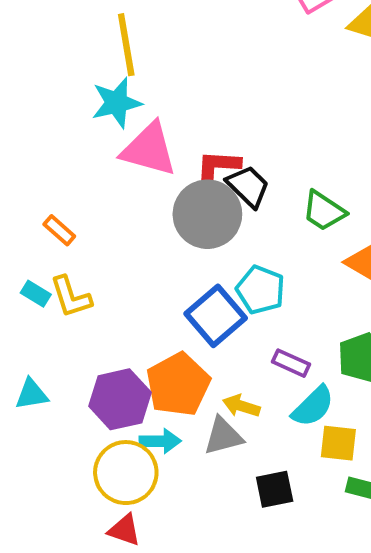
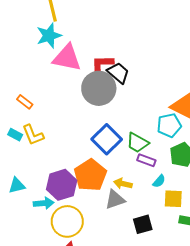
green trapezoid: (324, 211) -> (137, 143), moved
cyan pentagon: (261, 290) -> (169, 125), moved, turned -30
cyan semicircle: (313, 406) -> (159, 181), size x0.6
cyan arrow: (160, 441) -> (44, 203), moved

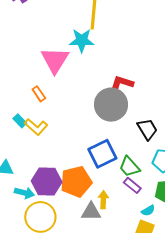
pink triangle: (67, 58) -> (55, 60), moved, turned 32
black trapezoid: (118, 73) -> (147, 129), moved
yellow L-shape: (33, 135) -> (36, 127), turned -45
cyan semicircle: (159, 181) -> (148, 211), moved
yellow arrow: (123, 184) -> (103, 200), turned 60

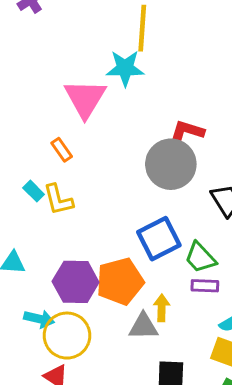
yellow L-shape: (36, 127) -> (58, 200), turned 35
purple rectangle: (132, 185) -> (205, 286), turned -36
cyan arrow: (24, 193) -> (39, 319), moved

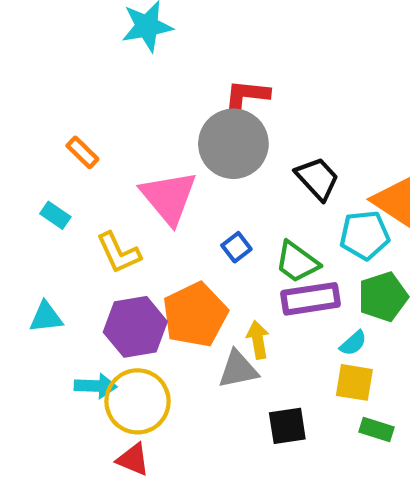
pink triangle: (85, 98) -> (169, 197), moved
yellow L-shape: (58, 200) -> (119, 253), moved
blue square: (159, 239) -> (236, 247), size x0.5
purple rectangle: (205, 286) -> (311, 299), size x1.5

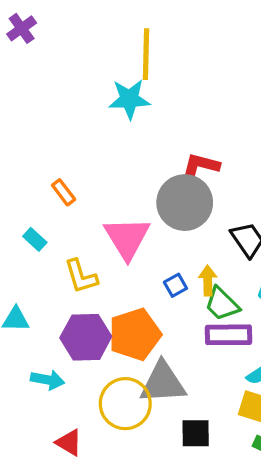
yellow arrow: (258, 340) -> (208, 281), moved
gray triangle: (238, 369) -> (163, 383), size x1.4
yellow circle: (138, 401) -> (125, 404), moved

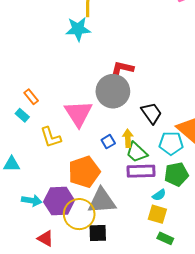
orange rectangle: (64, 192) -> (31, 97), moved
purple hexagon: (86, 337) -> (59, 201), moved
black square: (196, 433) -> (98, 233), moved

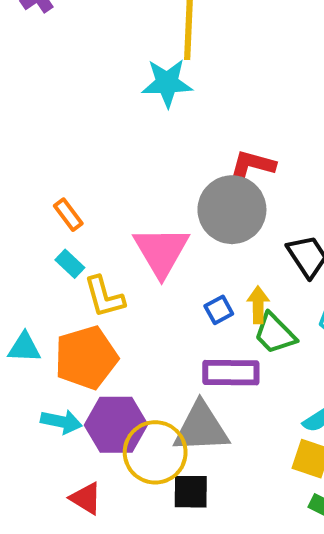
cyan rectangle: (22, 115) -> (70, 264), moved
purple rectangle: (141, 171) -> (231, 373), moved
orange pentagon: (84, 172) -> (86, 358), moved

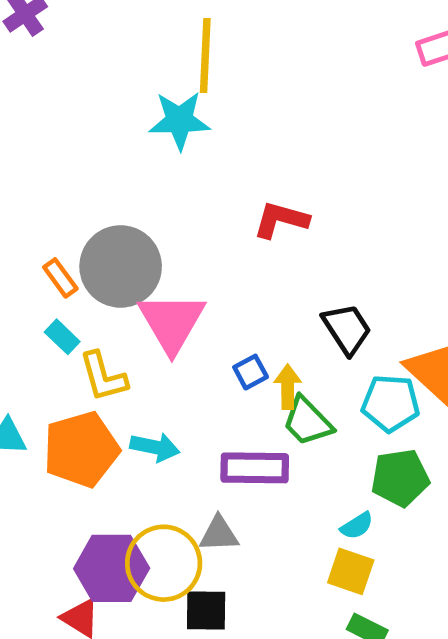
gray circle: (232, 210) -> (121, 266), moved
blue square: (219, 310) -> (251, 372), moved
cyan arrow: (61, 422) -> (155, 447), moved
purple hexagon: (116, 425) -> (112, 568), moved
gray triangle: (201, 428) -> (219, 534), size x0.6

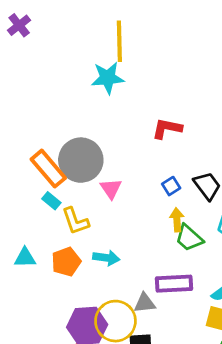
orange rectangle: (60, 278) -> (48, 169), size x1.8
pink triangle: (172, 322) -> (111, 189), size x0.6
blue square: (251, 372) -> (171, 186), moved
orange pentagon: (81, 449) -> (66, 262), size x0.7
purple rectangle: (255, 468) -> (174, 284), moved

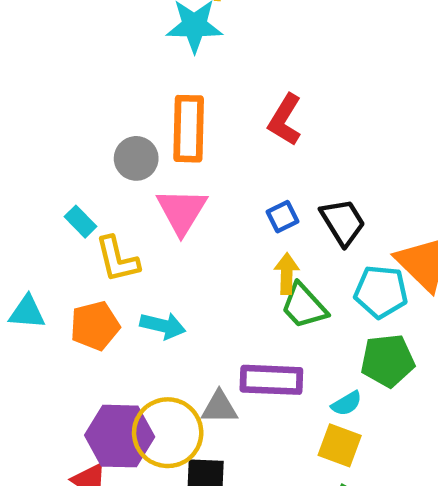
red L-shape: (167, 128) -> (285, 120), turned -76
gray circle: (81, 160) -> (136, 158), size x0.6
orange rectangle: (48, 169) -> (189, 129), moved, turned 36
pink triangle: (111, 189) -> (182, 211), size x1.4

